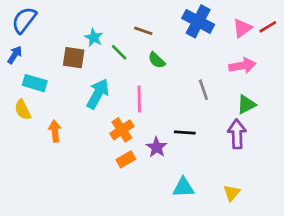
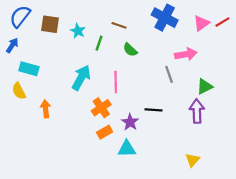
green line: (119, 52) -> (99, 43), turned 64
brown square: (74, 58) -> (50, 24), moved
pink arrow: (242, 66) -> (186, 54), moved
cyan triangle: (183, 187) -> (127, 149), moved

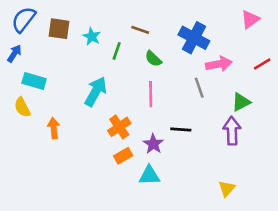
blue cross: (165, 18) -> (194, 38), moved
red line: (222, 22) -> (262, 64), moved
pink triangle: (201, 23) -> (250, 19), moved
pink line: (116, 82) -> (151, 94), moved

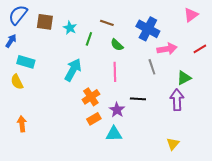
orange arrow: (54, 128) -> (22, 124), moved

